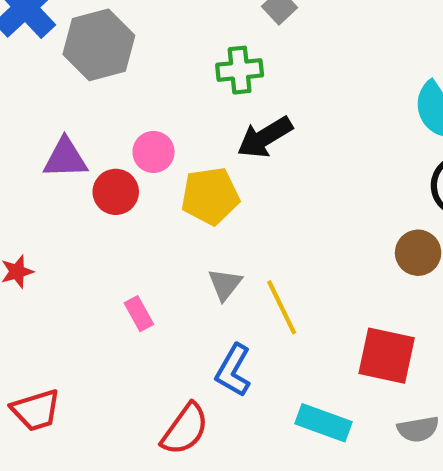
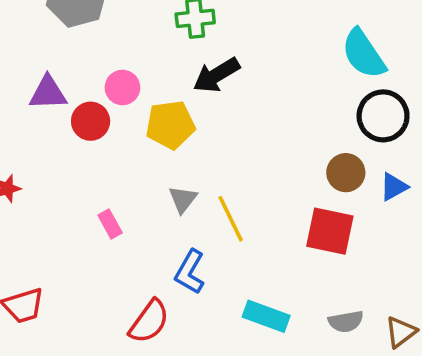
red square: (387, 356) -> (330, 231), moved

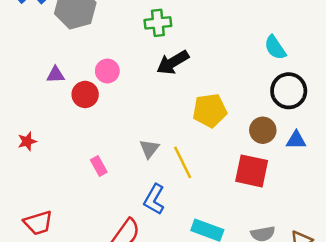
cyan semicircle: (364, 54) -> (275, 48), size x0.7
purple triangle: (48, 93) -> (56, 75), size x0.7
yellow pentagon: (170, 125) -> (210, 111), moved
blue triangle: (394, 187) -> (296, 140), turned 30

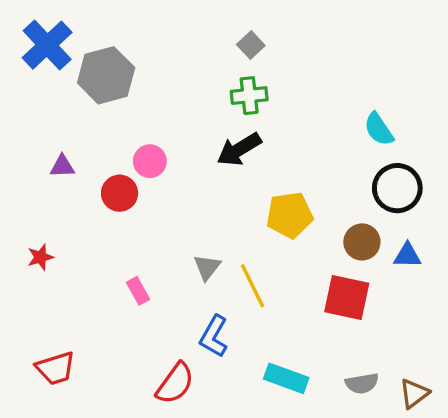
green cross: (158, 23) -> (249, 96), moved
purple triangle: (56, 75) -> (62, 166), moved

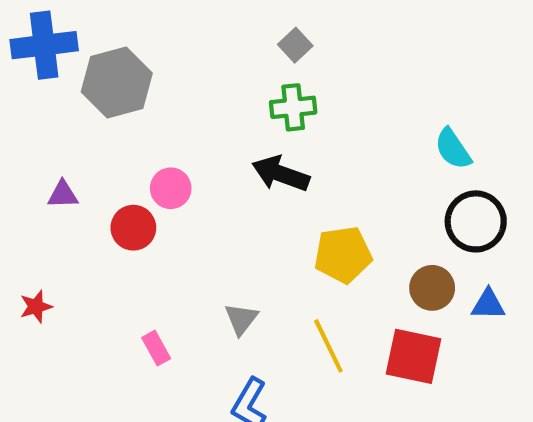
blue cross: (47, 45) -> (44, 45), turned 36
black arrow: (239, 149) -> (281, 174), turned 51
yellow line: (253, 286) -> (328, 346), moved

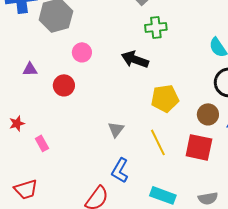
green cross: (293, 107) -> (156, 27), moved
pink circle: (171, 188) -> (82, 52), moved
pink rectangle: (156, 348) -> (42, 143), moved

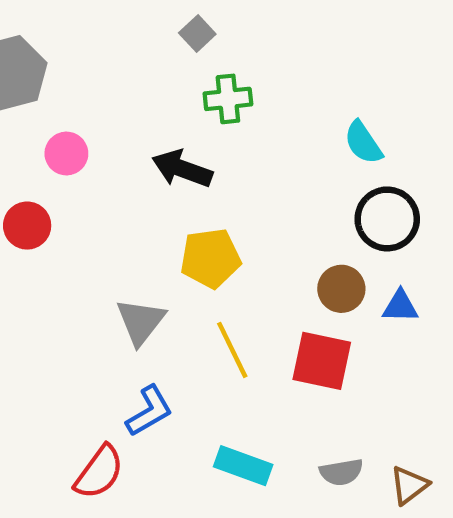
yellow pentagon: (165, 98) -> (210, 258), moved
gray triangle: (116, 129) -> (141, 322), size x1.4
blue L-shape: (120, 170) -> (149, 411), turned -150

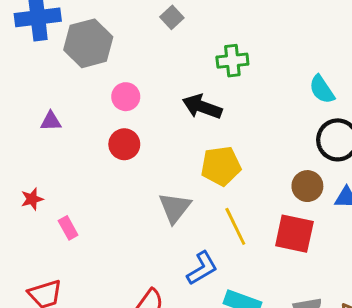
gray square: (197, 33) -> (172, 17), moved
red circle: (27, 226) -> (124, 144), moved
blue L-shape: (149, 411) -> (202, 268), moved

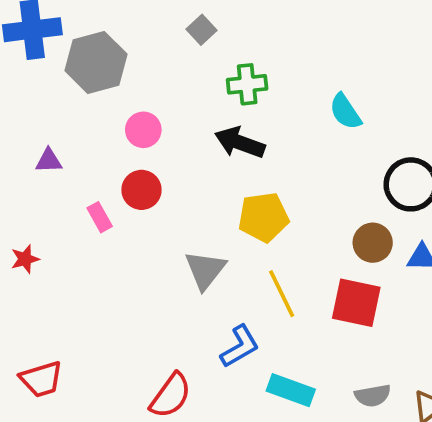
green cross: (232, 61) -> (247, 84), moved
cyan semicircle: (322, 89) -> (345, 112), moved
pink rectangle: (68, 228) -> (100, 217), moved

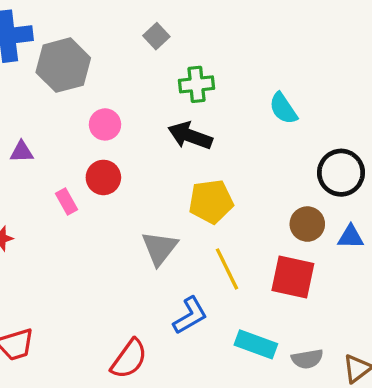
cyan rectangle: (291, 390) -> (256, 344), moved

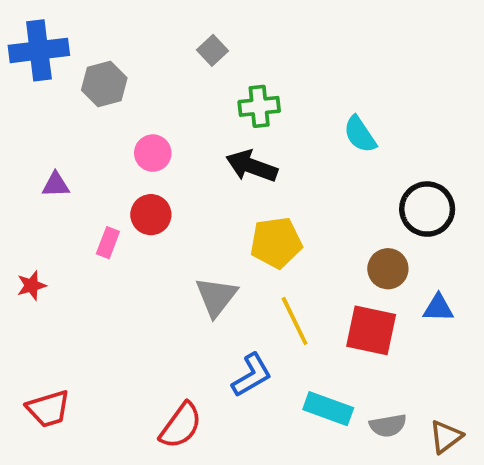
gray hexagon: (63, 65) -> (104, 84), size x0.7
pink rectangle: (66, 202) -> (108, 243), turned 50
blue triangle: (351, 237) -> (438, 308), moved

